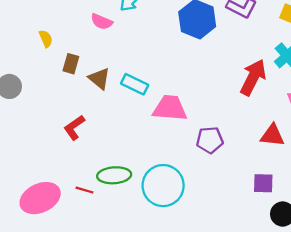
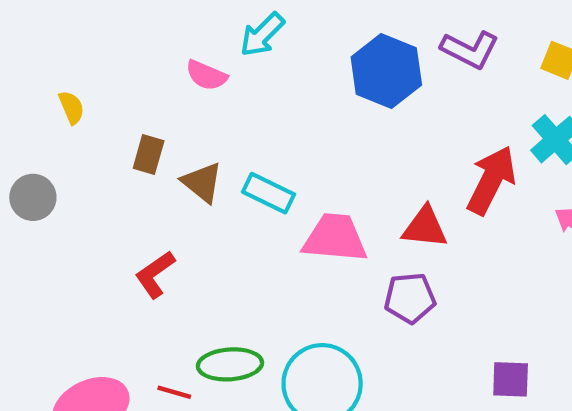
yellow semicircle: (46, 39) -> (71, 107), moved
red triangle: (272, 135) -> (425, 227), moved

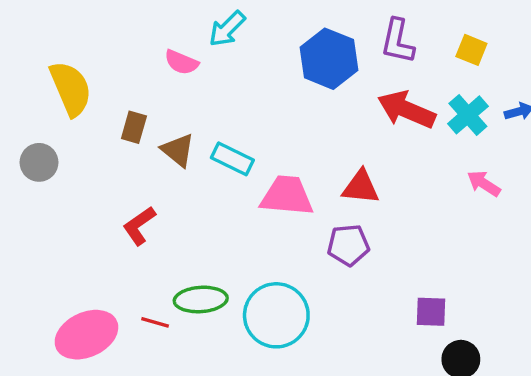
purple L-shape: (470, 50) -> (398, 41), turned 75
yellow semicircle: (71, 107) -> (71, 89), size x2.0
red arrow: (491, 180) -> (406, 110), moved, turned -94

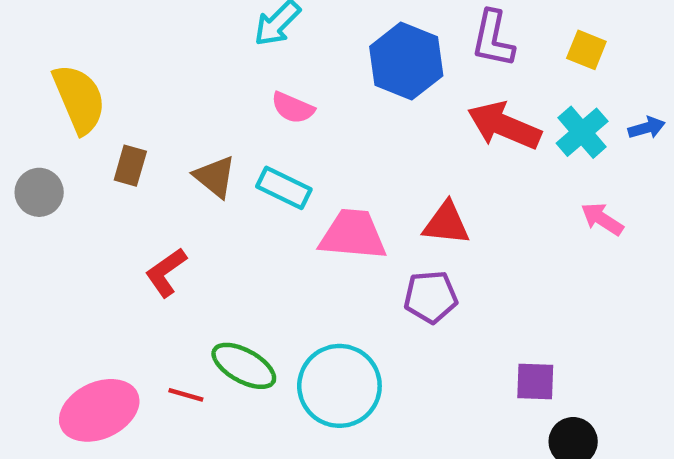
pink semicircle: (181, 62) -> (293, 108), moved
brown rectangle: (134, 127) -> (130, 166), moved
green ellipse: (201, 299) -> (244, 366), turned 33

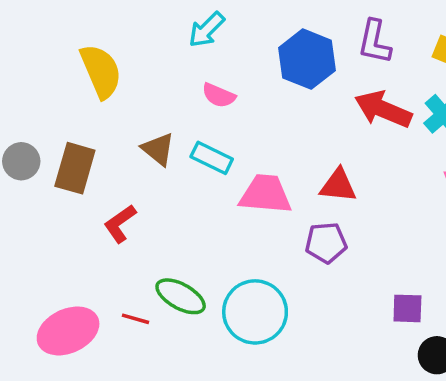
yellow semicircle: (79, 99) -> (101, 71), moved
brown rectangle: (130, 166) -> (75, 168), moved, size x1.6

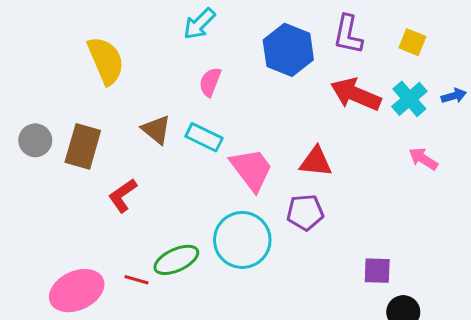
pink semicircle: (219, 95) -> (210, 82), turned 88
pink trapezoid: (265, 194) -> (251, 169), turned 48
green ellipse: (181, 296) -> (176, 260), turned -54
cyan circle: (255, 312) -> (242, 240), moved

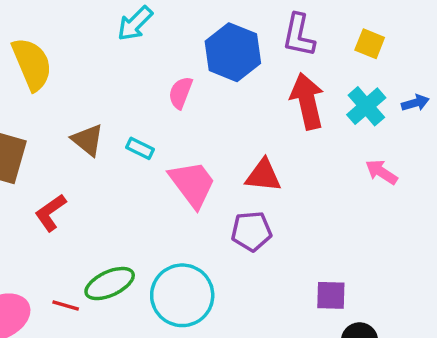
pink semicircle: (210, 82) -> (181, 93), moved
red arrow: (356, 94) -> (307, 101), turned 54
cyan rectangle: (204, 137) -> (140, 148), size x0.7
cyan circle: (242, 240) -> (182, 295), moved

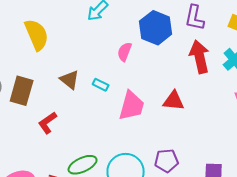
pink trapezoid: (192, 184) -> (132, 106), turned 52
purple pentagon: (251, 231) -> (167, 161), moved

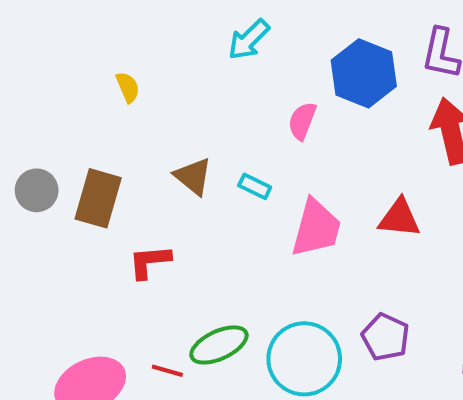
yellow semicircle: (37, 35) -> (128, 87), size x0.5
red L-shape: (48, 123) -> (150, 262), turned 30
purple pentagon: (167, 161) -> (386, 337), turned 30

